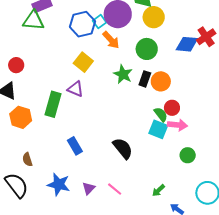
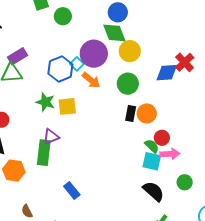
yellow square: (83, 62) -> (67, 106), turned -36
green star: (123, 74) -> (45, 102), moved
purple triangle: (76, 89) -> (51, 137), moved, turned -36
black semicircle: (123, 148) -> (154, 191), moved

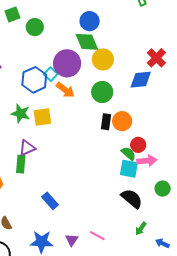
red cross: (185, 62) -> (156, 58), moved
green rectangle: (44, 153) -> (21, 164), size x0.7

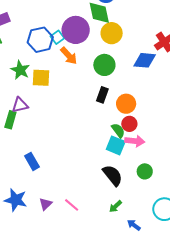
orange circle: (122, 121) -> (126, 104), moved

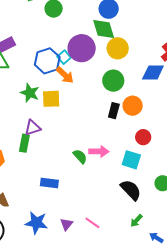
orange arrow: (69, 56) -> (65, 75), moved
orange circle: (126, 104) -> (133, 106), moved
green semicircle: (118, 130) -> (80, 156), moved
pink arrow: (135, 141) -> (99, 151), moved
blue rectangle: (32, 161) -> (49, 183), turned -48

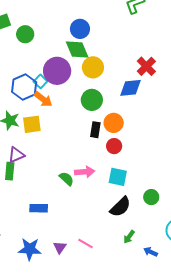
red circle: (143, 137) -> (114, 146), moved
black semicircle: (131, 190) -> (120, 207), turned 95

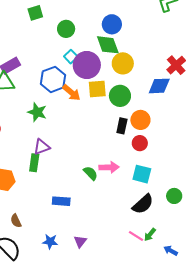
green circle: (25, 34) -> (66, 29), moved
cyan square: (40, 81) -> (71, 57), moved
yellow square: (32, 124) -> (97, 89), moved
pink line: (86, 244) -> (136, 236), moved
blue star: (30, 249) -> (50, 242), size x0.7

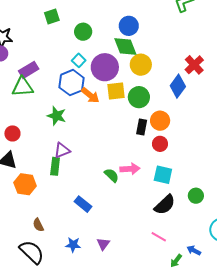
cyan square: (71, 57) -> (79, 60), moved
blue diamond: (159, 86) -> (178, 86), turned -50
blue rectangle: (61, 201) -> (83, 204), turned 36
green arrow: (150, 235) -> (176, 261), moved

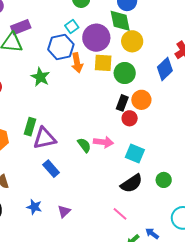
orange arrow: (90, 95) -> (77, 63), turned 30
red circle: (160, 144) -> (130, 118), moved
purple triangle: (62, 150) -> (45, 138), moved, size x1.4

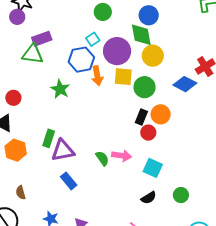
blue diamond: (165, 69) -> (185, 84), turned 70
black semicircle: (131, 183) -> (149, 198), size x0.7

